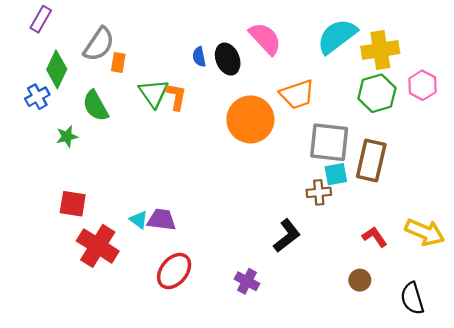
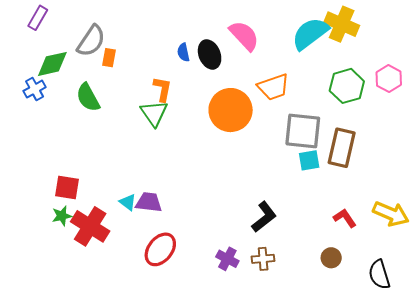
yellow cross: (380, 50) -> (342, 24), moved, turned 32
green diamond: (57, 69) -> (52, 64), turned 52
green triangle: (154, 93) -> (154, 113), moved
green star: (67, 137) -> (62, 216), moved
brown cross: (319, 192) -> (263, 259), moved

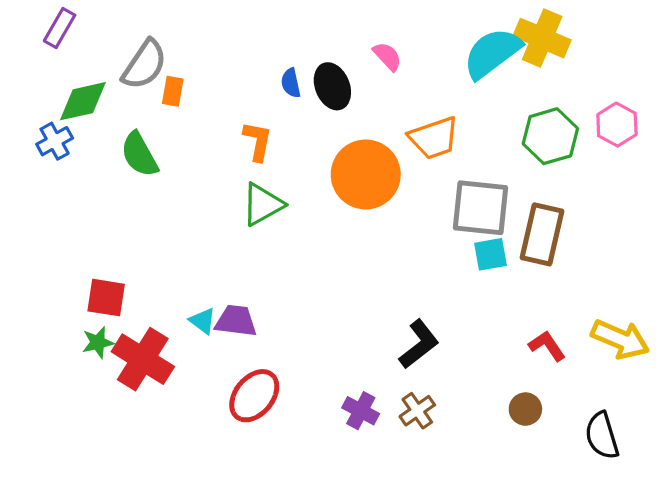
pink semicircle: (244, 36) -> (387, 56), size x0.6
green triangle: (154, 113) -> (263, 204), moved, turned 36
brown cross: (263, 259) -> (417, 411), turned -30

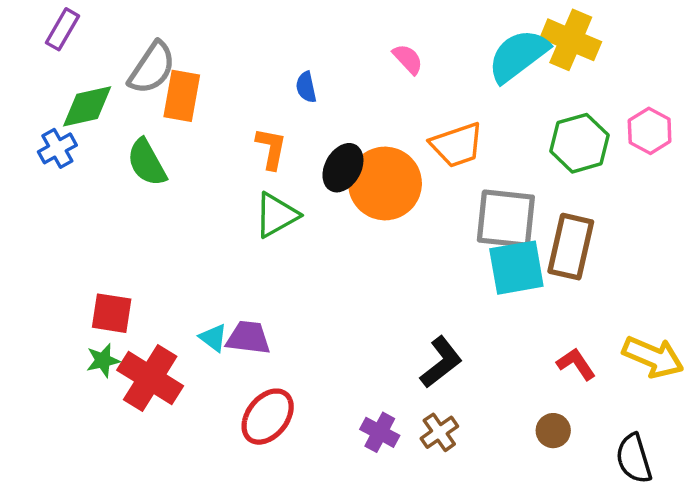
black ellipse: (332, 86) -> (343, 168), moved, turned 51
orange rectangle: (173, 91) -> (182, 96), size x1.6
cyan square: (490, 254) -> (516, 268), size x1.6

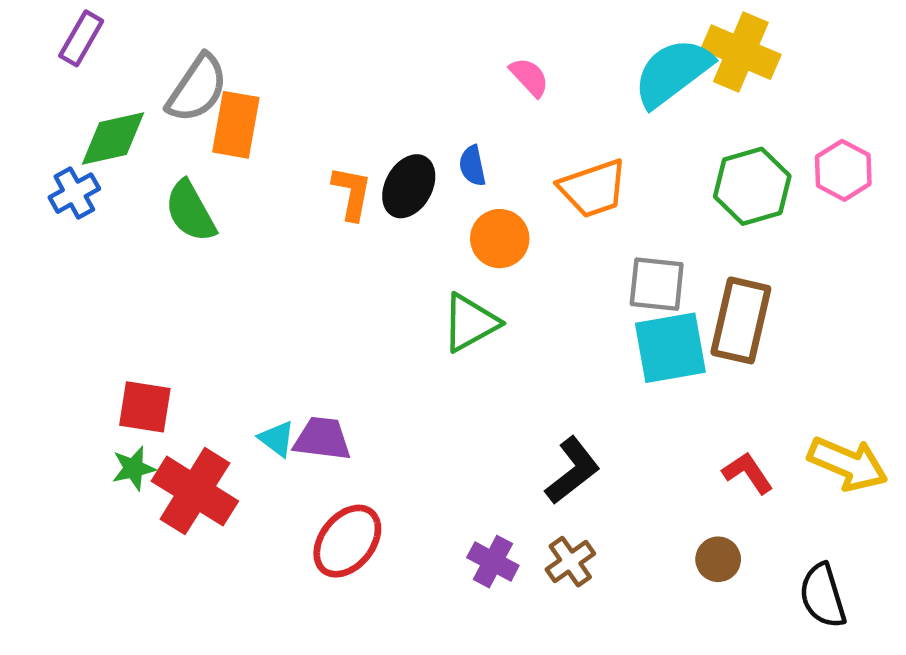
blue semicircle: (306, 87) -> (472, 166), moved
black ellipse: (343, 168) -> (409, 186), moved
orange circle: (385, 183) -> (500, 239), size x0.6
green triangle: (276, 215) -> (470, 323), moved
gray square: (506, 219) -> (657, 284), size x0.7

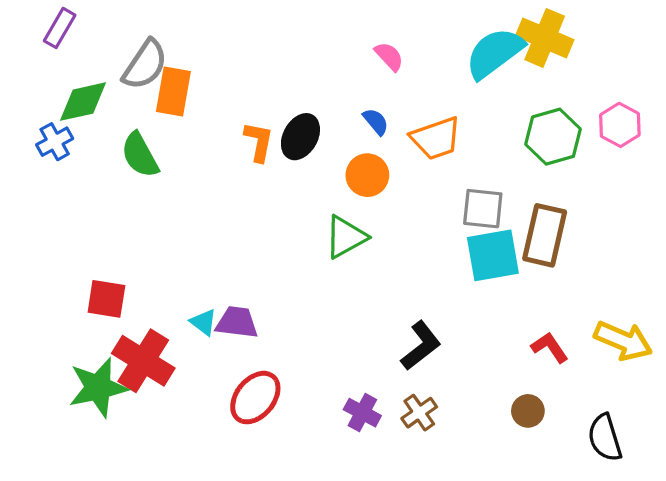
blue semicircle: (472, 166) -> (376, 122), moved, turned 152
green star: (134, 468) -> (98, 388), moved, size x1.8

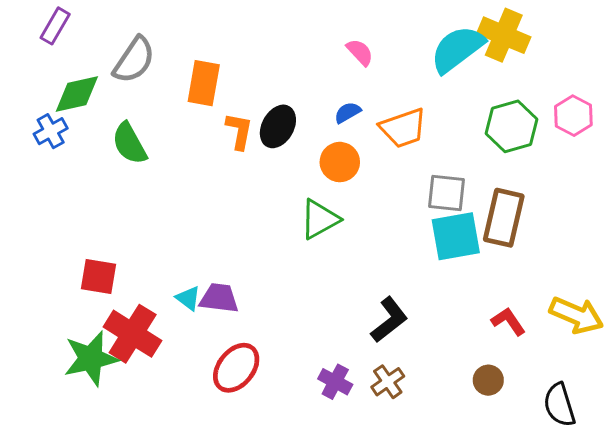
orange rectangle: (173, 91) -> (204, 83), moved
blue semicircle: (376, 122) -> (348, 113), turned -80

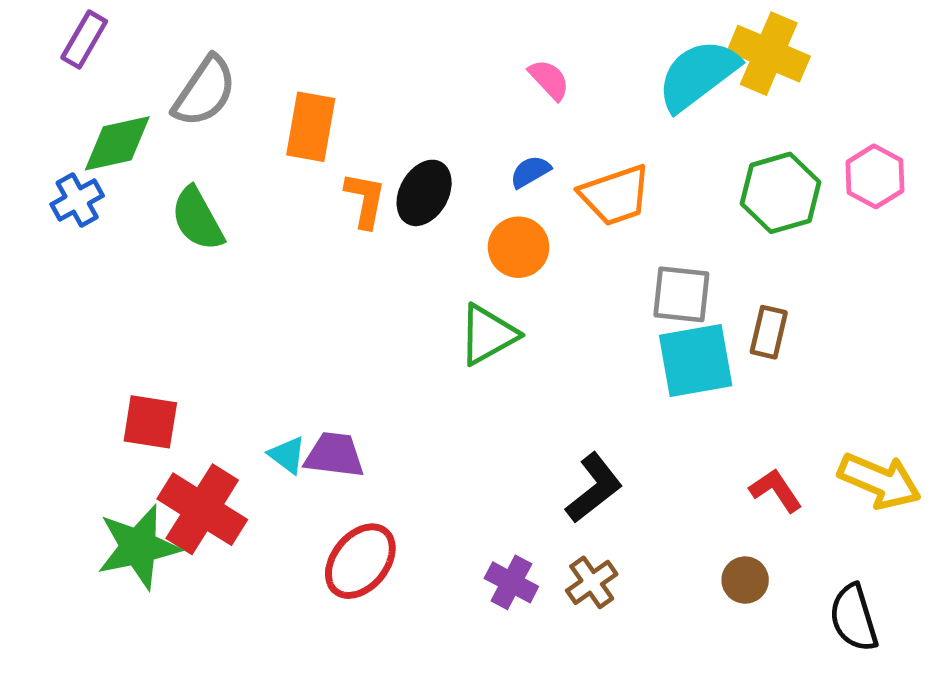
brown rectangle: (504, 218) -> (769, 332), size x0.6

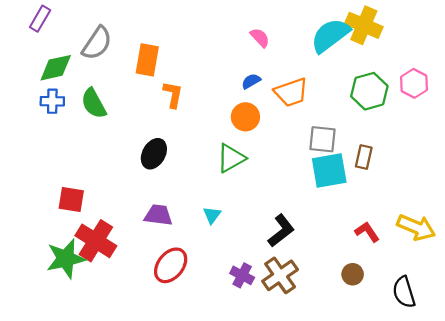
black ellipse: (424, 193) -> (154, 154), moved
blue cross: (77, 200) -> (52, 101), moved, turned 30
cyan triangle: (287, 455) -> (212, 215), moved, turned 30
brown cross: (592, 582) -> (280, 275), size x1.5

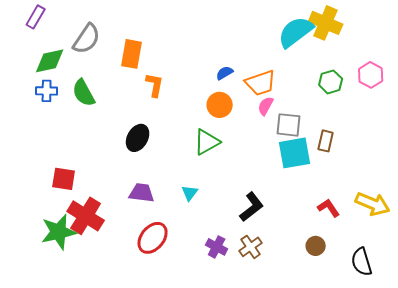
pink semicircle: (260, 38) -> (266, 106), moved, turned -108
green hexagon: (369, 91) -> (331, 82), size x0.7
brown cross: (280, 275) -> (251, 247), size x0.7

